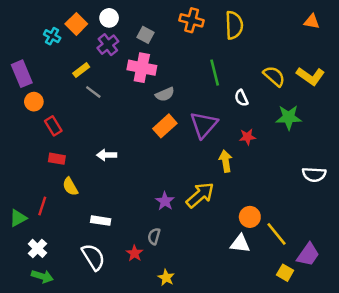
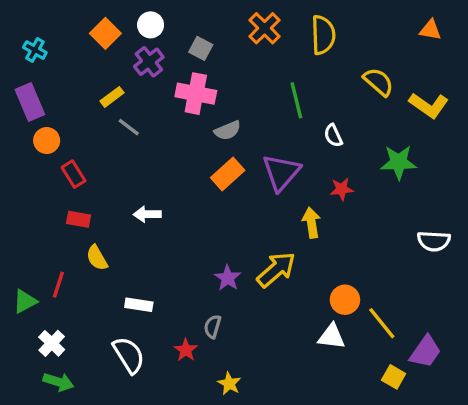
orange cross: (192, 20) -> (265, 28), turned 30
cyan cross: (52, 36) -> (35, 50), moved
yellow semicircle: (274, 76) -> (378, 82), moved

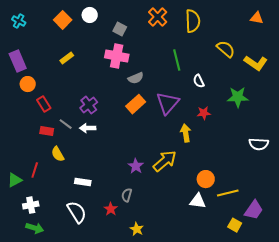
cyan cross: (35, 50) -> (19, 21), moved
purple cross: (149, 62) -> (89, 105), moved
gray line: (129, 127) -> (66, 124), moved
yellow line: (382, 323) -> (228, 193), turned -65
white cross: (52, 343) -> (31, 205), turned 35

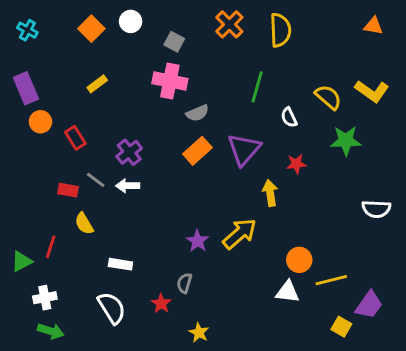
yellow semicircle: (226, 49) -> (328, 97), moved
green line: (177, 60) -> (257, 87), turned 30
red rectangle: (44, 104) -> (75, 138), moved

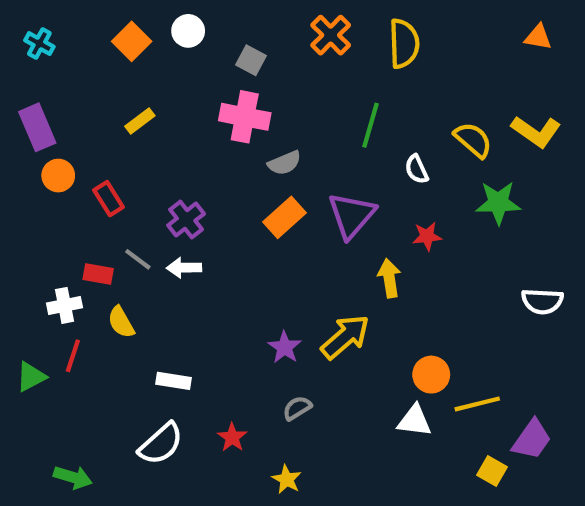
gray semicircle: (184, 283) -> (297, 408), moved, turned 42
white cross: (45, 298) -> (65, 305), moved
white semicircle: (112, 308) -> (161, 444), turned 80

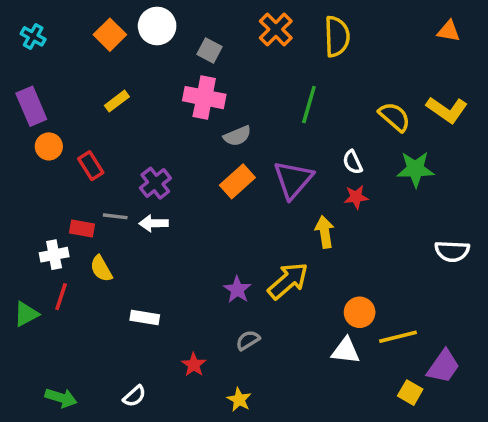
white circle: (188, 31) -> (157, 26), size x1.4
white semicircle: (417, 169) -> (353, 162), moved
gray line: (138, 259) -> (115, 216), turned -30
white semicircle: (161, 444) -> (134, 396), moved, size x0.6

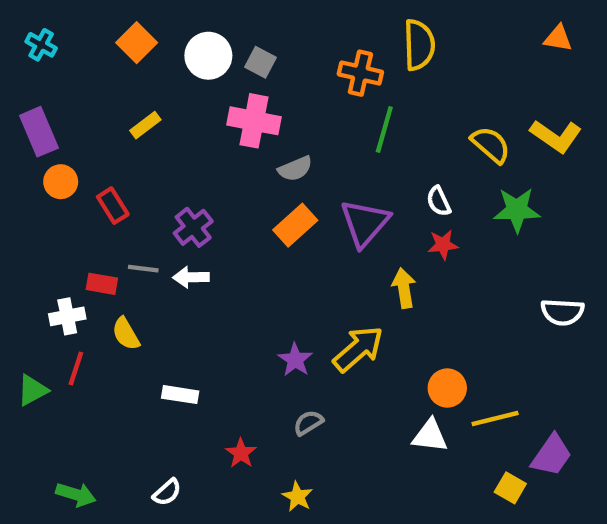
white circle: (157, 26) -> (208, 56), moved
orange cross: (276, 29) -> (360, 73), moved, turned -32

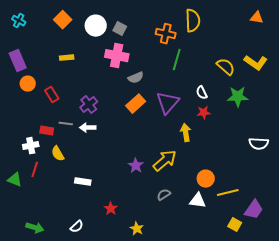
yellow rectangle: (145, 125) -> (67, 58), turned 32
green triangle: (32, 390) -> (15, 180), turned 49
gray semicircle: (308, 423) -> (164, 195), moved

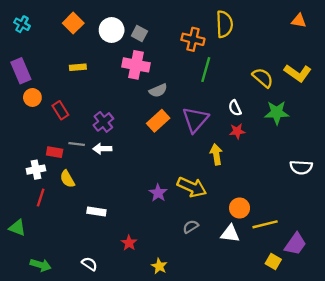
yellow arrow: (165, 161) -> (192, 187), turned 65
green triangle: (15, 180) -> (17, 228), moved
white semicircle: (77, 227) -> (89, 264), turned -104

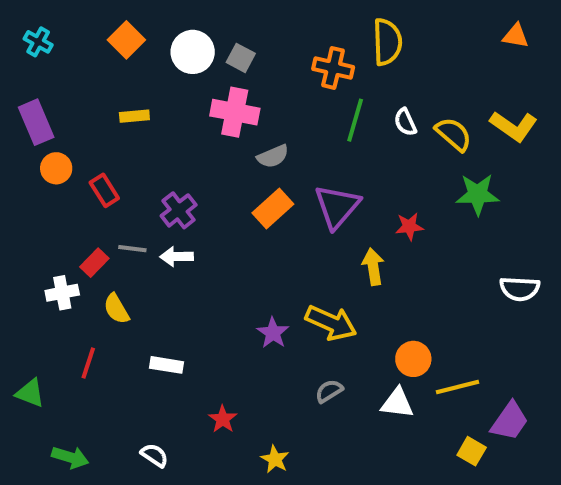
white semicircle: (235, 108) -> (405, 122), moved
red rectangle: (55, 152) -> (94, 263), turned -56
red line: (41, 198) -> (88, 363), moved

